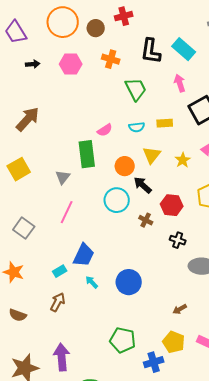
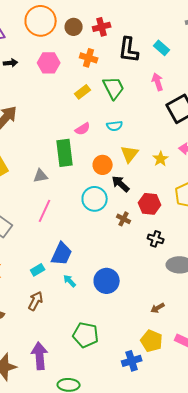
red cross: (124, 16) -> (102, 27), moved
cyan rectangle: (184, 49) -> (162, 48), size x0.7
yellow rectangle: (165, 123) -> (83, 92), moved, turned -35
gray triangle: (63, 177) -> (41, 176), turned 42
green pentagon: (123, 340) -> (86, 335), moved

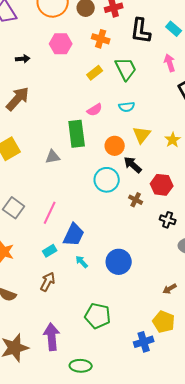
black arrow: (11, 63) -> (23, 59), moved
pink line: (45, 211) -> (50, 213), moved

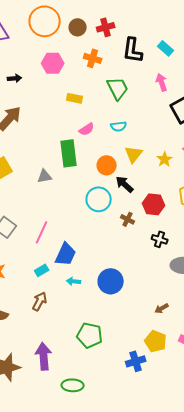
yellow rectangle: (95, 73) -> (75, 98), moved, turned 49
cyan arrow: (82, 262) -> (74, 281), turned -40

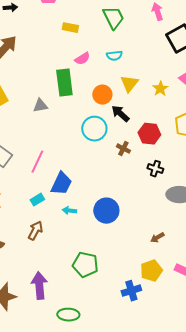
yellow pentagon: (156, 341) -> (151, 271), turned 30

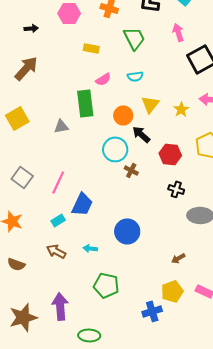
brown cross: (123, 149) -> (131, 170), moved
cyan arrow: (69, 211) -> (90, 248), moved
brown arrow: (35, 231) -> (56, 251), turned -90

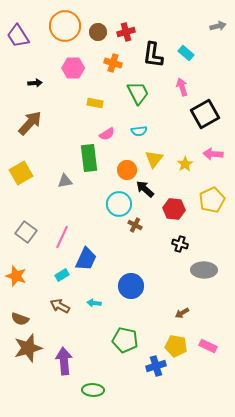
green pentagon: (106, 285) -> (125, 340), moved
yellow pentagon: (172, 291) -> (176, 346), turned 30
brown star: (23, 317) -> (28, 348), moved

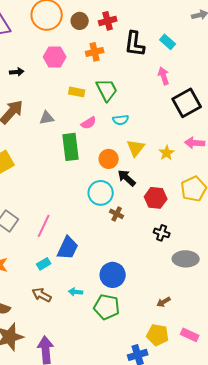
orange cross: (113, 63) -> (95, 52), turned -30
green trapezoid: (138, 93) -> (107, 90), moved
gray triangle: (65, 181) -> (47, 118), moved
green pentagon: (125, 340) -> (107, 307), moved

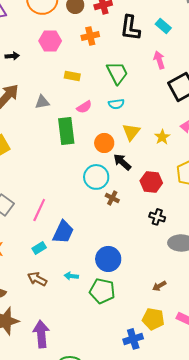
green trapezoid: (107, 90) -> (117, 73), moved

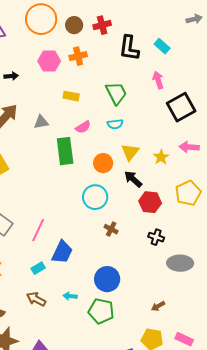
orange cross: (90, 36) -> (78, 56), moved
black arrow: (122, 162) -> (133, 179), moved
brown cross: (112, 198) -> (111, 229), moved

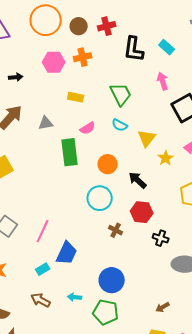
cyan semicircle: (115, 124) -> (120, 125), turned 35
yellow triangle: (130, 152) -> (147, 138), moved
red hexagon: (150, 202) -> (142, 212), moved

